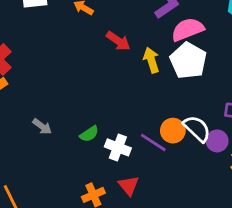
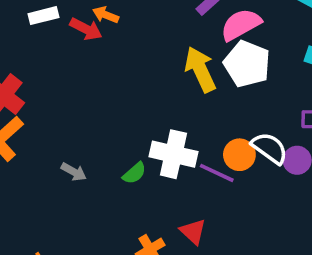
red arrow: (118, 41) -> (86, 29), moved
yellow arrow: (151, 60) -> (200, 69), size x1.4
white cross: (118, 147) -> (173, 154), moved, size x1.4

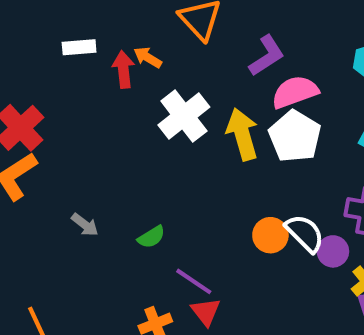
red arrow: (86, 29) -> (123, 69), turned -132
white cross: (173, 154) -> (184, 116), moved, turned 30
purple line: (217, 173) -> (194, 281), moved

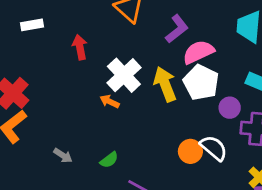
white rectangle: (79, 47) -> (32, 25), moved
orange arrow: (148, 57) -> (110, 101), moved
purple circle: (333, 251) -> (230, 108), moved

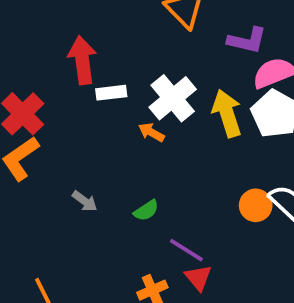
white rectangle: (32, 25) -> (111, 93), moved
purple L-shape: (177, 29) -> (247, 40), turned 48
red arrow: (80, 47) -> (82, 60), moved, size x1.4

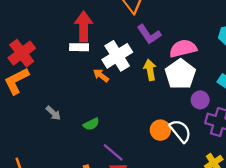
purple L-shape: (247, 40) -> (149, 34), moved, turned 35
red arrow: (82, 60) -> (84, 26), moved
yellow arrow: (227, 113) -> (150, 70), size x0.7

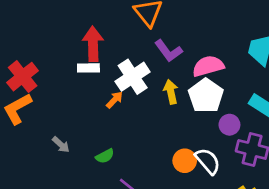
orange arrow: (101, 75) -> (115, 100), turned 98

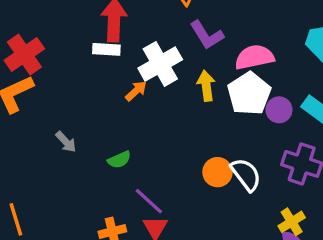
purple circle: (229, 125) -> (279, 110), moved

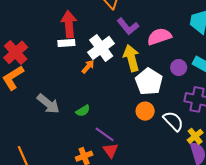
yellow arrow: (206, 86) -> (131, 58), size x1.4
white pentagon: (249, 94) -> (149, 82), moved
gray arrow: (66, 142) -> (48, 104), size x1.6
white semicircle: (246, 175) -> (173, 121), moved

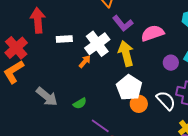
red arrow: (69, 24) -> (38, 20), moved
white pentagon: (149, 82) -> (129, 88), moved
white semicircle: (173, 121) -> (166, 100), moved

